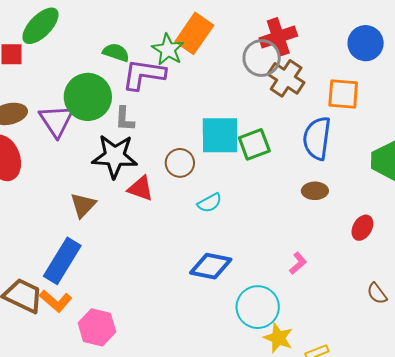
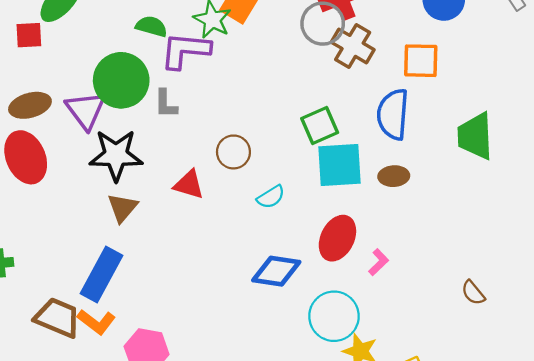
cyan square: (220, 135) -> (339, 165), moved
black star: (115, 156) -> (116, 155), moved
red ellipse: (362, 228) -> (337, 238), moved, size x1.5

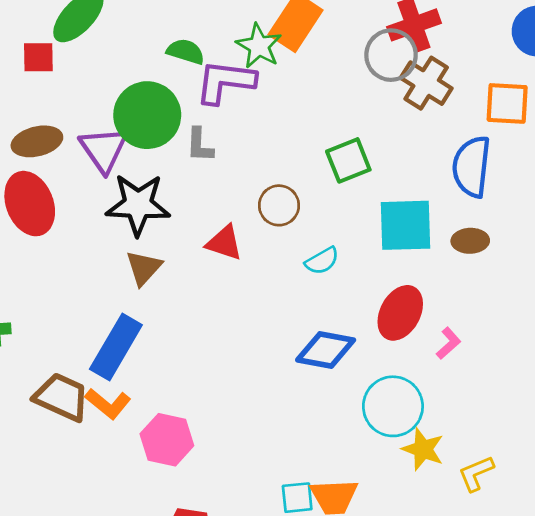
green square: (320, 125) -> (348, 160), moved

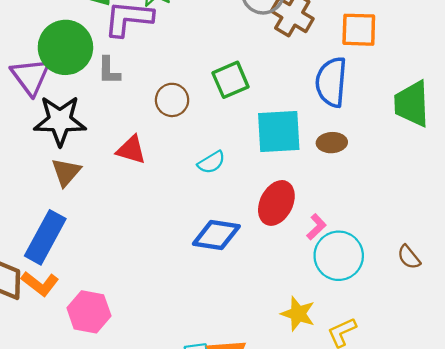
brown circle: (279, 205) -> (172, 100), moved
cyan circle: (393, 406) -> (339, 256), moved

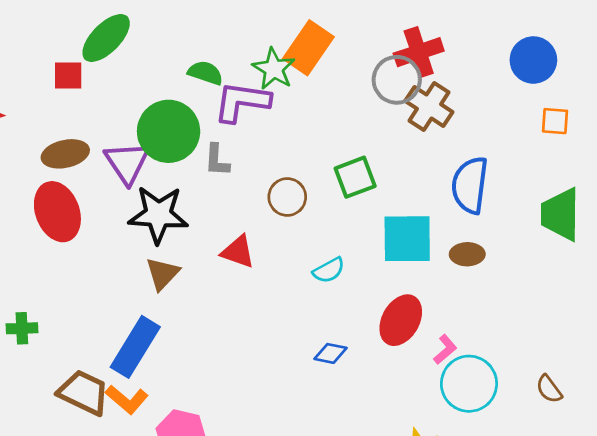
orange square: (359, 30) -> (555, 121), moved, size x0.7
blue diamond: (216, 235) -> (330, 353), size x0.6

